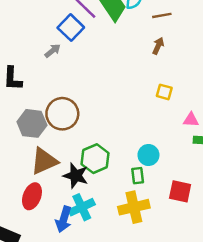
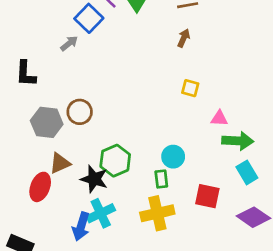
brown circle: (62, 114) -> (80, 112), size x0.7
brown triangle: (44, 161) -> (60, 163), size x0.7
red ellipse: (32, 196) -> (40, 187), moved

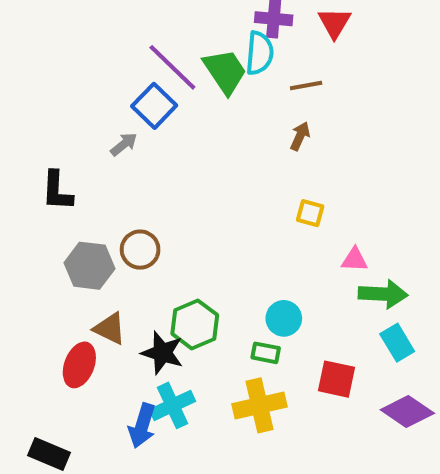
brown triangle: (60, 163) -> (110, 328), turned 50
green rectangle: (161, 179) -> (266, 353), turned -72

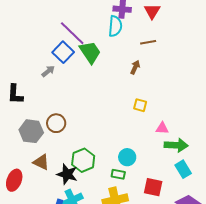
green trapezoid: (225, 71) -> (90, 52), moved
brown line: (306, 86) -> (148, 42), moved
red ellipse: (79, 365) -> (14, 180), moved

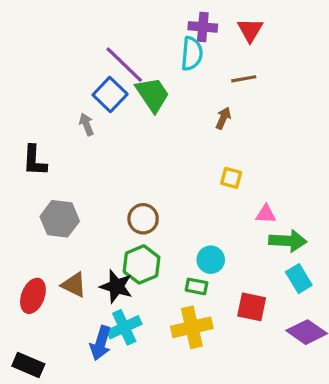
gray arrow: (48, 71) -> (86, 124), turned -72
brown circle: (56, 123) -> (143, 219), moved
brown triangle: (41, 162) -> (74, 285), moved

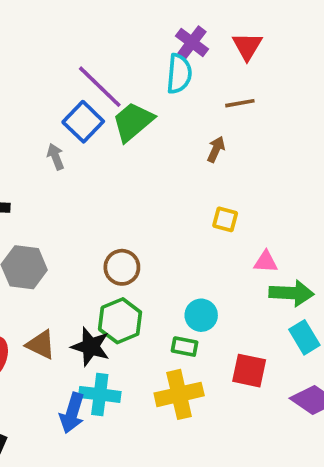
purple cross: (203, 27) -> (192, 42), turned 32
green trapezoid: (153, 95) -> (133, 122), turned -96
cyan cross: (124, 327) -> (100, 394), turned 32

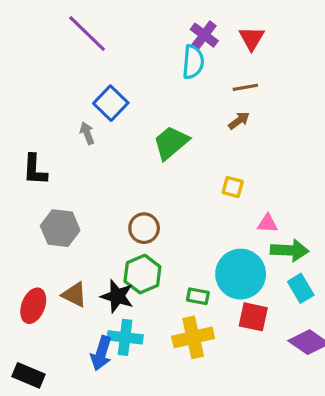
purple line: (100, 87) -> (87, 33), moved
green trapezoid: (133, 122) -> (171, 143), moved
brown arrow: (216, 149) -> (239, 121), moved, turned 30
cyan circle: (201, 315) -> (241, 274), moved, size x1.8

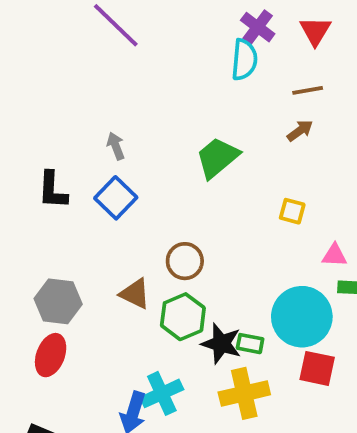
blue square: (111, 103) -> (116, 198), moved
gray hexagon: (60, 228) -> (58, 301), moved
brown triangle: (74, 295) -> (135, 294), moved
black star: (117, 296) -> (221, 344), moved
cyan cross: (125, 337) -> (162, 393), turned -32

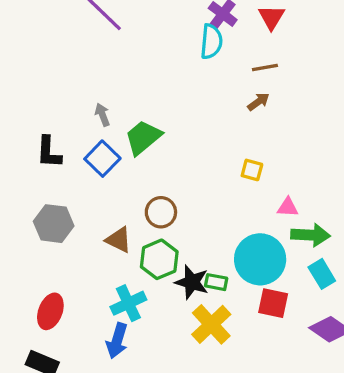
green trapezoid: (217, 157) -> (143, 137), moved
gray hexagon: (58, 301) -> (54, 224), moved
red ellipse: (51, 355) -> (50, 311), moved
cyan cross: (162, 393) -> (128, 303), moved
yellow cross: (244, 393) -> (211, 324), turned -30

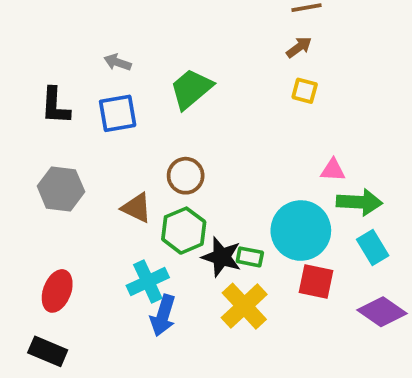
gray arrow: (102, 115) -> (118, 62), turned -50
green trapezoid: (143, 137) -> (191, 89), moved
blue square: (102, 159) -> (118, 113), turned 36
yellow square: (252, 170) -> (305, 91), moved
blue arrow: (117, 341) -> (163, 316), moved

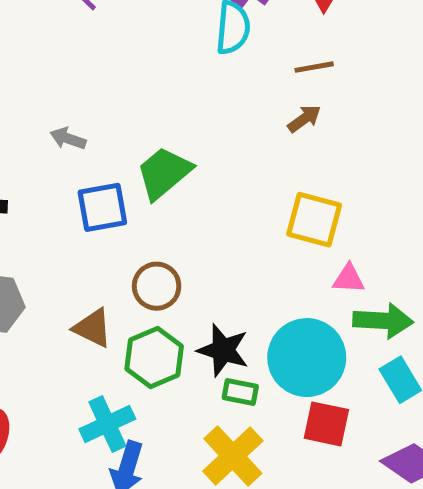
yellow square: (305, 91) -> (314, 220), moved, size x1.6
blue square: (118, 113) -> (102, 207), moved
black star: (221, 257) -> (223, 350), moved

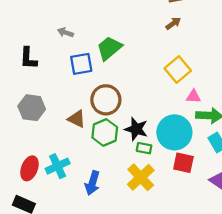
yellow square: (314, 220) -> (178, 69), turned 35
brown circle: (157, 286) -> (106, 100), size x1.4
cyan cross: (107, 424) -> (58, 166), moved

